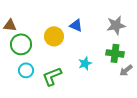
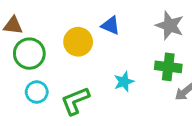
gray star: (116, 25) -> (170, 25), turned 30

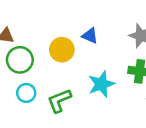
cyan star: (124, 82) -> (101, 84), size x1.5

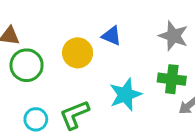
cyan circle: (26, 93) -> (36, 119), moved

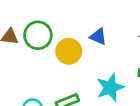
green circle: (27, 65) -> (38, 35), moved

